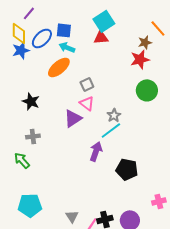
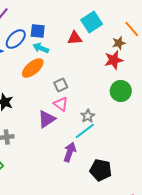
cyan square: (104, 21) -> (92, 22), moved

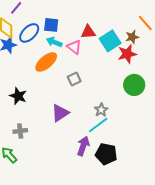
cyan square: (92, 22) -> (110, 41), moved
pink triangle: (61, 104) -> (74, 47), moved
black pentagon: (101, 170) -> (106, 154), moved

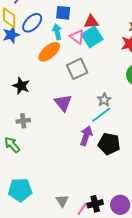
blue square: (51, 25) -> (63, 13), moved
cyan square: (110, 41) -> (92, 37), moved
cyan arrow: (54, 42) -> (57, 32), turned 56
gray square: (74, 79) -> (77, 69), size x1.5
purple triangle: (60, 113) -> (63, 103), turned -36

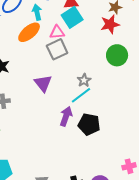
pink triangle: (77, 37) -> (57, 32), moved, turned -42

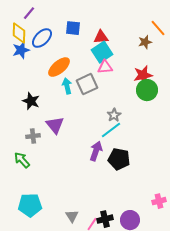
cyan arrow: (37, 12) -> (67, 86), moved
red star: (110, 24) -> (143, 75), moved
pink triangle: (57, 32) -> (105, 67), moved
purple triangle: (43, 83) -> (55, 125), moved

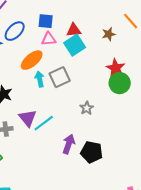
brown star: (145, 42) -> (109, 34), moved
pink triangle: (105, 67) -> (49, 39), moved
red star: (143, 75) -> (116, 68), turned -30
cyan line: (111, 130) -> (44, 123), moved

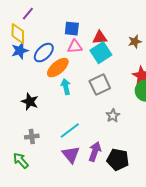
blue ellipse: (15, 31) -> (44, 53), moved
gray square: (60, 77) -> (100, 85), moved
purple triangle: (28, 118) -> (71, 155), moved

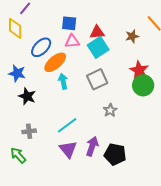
blue star: (20, 51) -> (17, 73), moved, turned 30

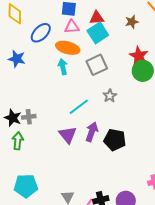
orange ellipse: (55, 62) -> (68, 48), moved, turned 55
black star: (27, 96) -> (13, 118), moved
cyan line: (67, 125) -> (79, 107), moved
green arrow: (18, 155) -> (18, 141), turned 48

